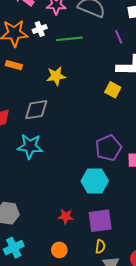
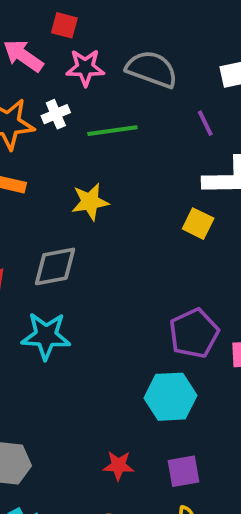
purple square: (100, 221) -> (184, 471), size x0.7

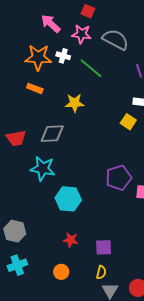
red square: (64, 25) -> (88, 11), moved
white cross: (56, 114) -> (63, 56), turned 32
green line: (112, 131) -> (91, 68), turned 40
cyan hexagon: (170, 397) -> (68, 199), moved

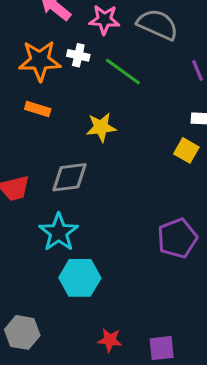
cyan star: (43, 169) -> (59, 232), turned 30
cyan hexagon: (68, 199) -> (80, 278), moved

